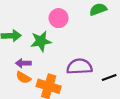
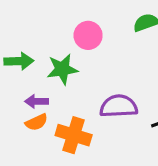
orange semicircle: (23, 77) -> (37, 122), turned -56

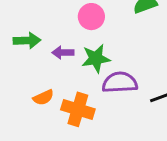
green star: (62, 69) -> (96, 58), moved
purple arrow: (37, 101) -> (63, 53), moved

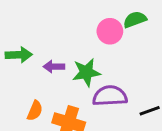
pink circle: (91, 17) -> (110, 31), moved
orange semicircle: (43, 97) -> (35, 111), turned -42

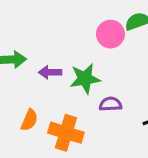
purple semicircle: (110, 96) -> (110, 104), size x0.6

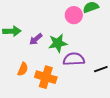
purple arrow: (50, 72) -> (36, 39), turned -40
purple semicircle: (110, 104) -> (74, 59), size x1.5

